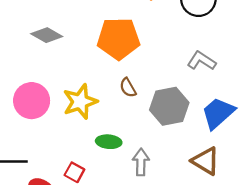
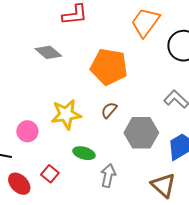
brown semicircle: (128, 88) -> (109, 110), turned 60
pink circle: (32, 101) -> (27, 131), moved, size x0.7

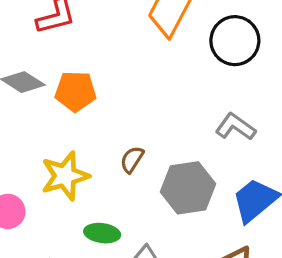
orange pentagon: (109, 67) -> (76, 91), moved, size x0.7

